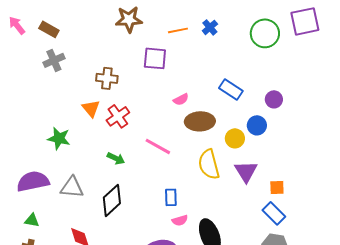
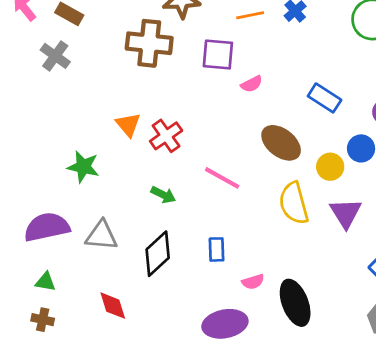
gray cross: (54, 60) -> (55, 56), moved, turned -30
brown cross: (107, 78) -> (149, 43), moved, size x1.5
pink semicircle: (181, 99) -> (252, 84), moved
brown ellipse: (200, 121) -> (281, 143), turned 40
blue rectangle: (171, 197) -> (217, 249), moved

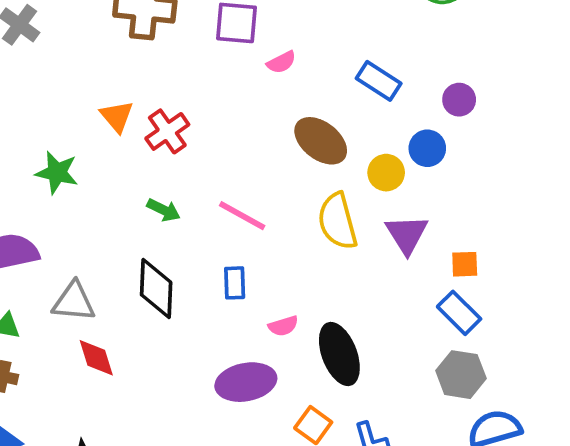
pink line: (222, 178) -> (242, 216), moved
gray triangle: (102, 235) -> (74, 302), moved
black diamond: (158, 254) -> (156, 289), turned -45

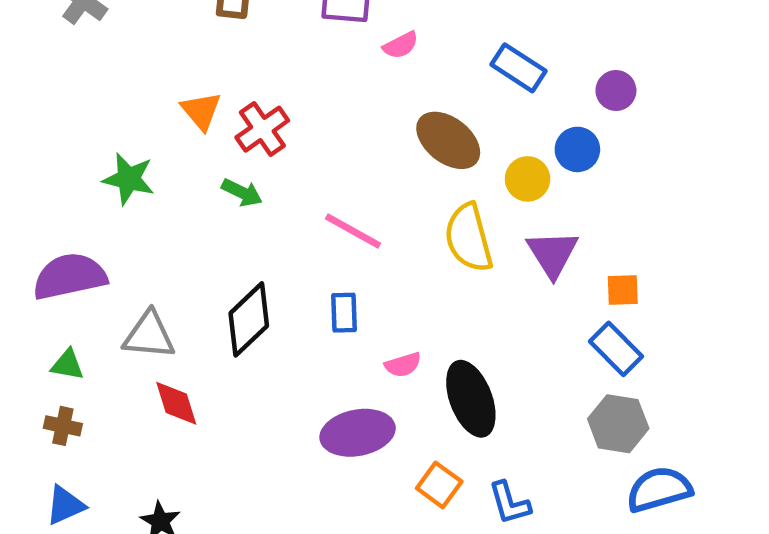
green arrow: (164, 210) -> (242, 192), moved
black diamond: (156, 289) -> (249, 319), turned 44

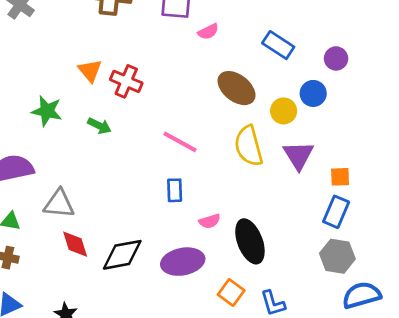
red cross: (262, 129) -> (126, 81), turned -32
green arrow: (242, 192) -> (99, 126), moved
black diamond: (249, 319) -> (122, 255), moved, turned 33
blue rectangle: (616, 349) -> (336, 212), turned 68

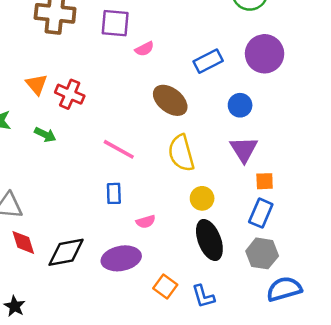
blue rectangle: (278, 45) -> (208, 61), turned -60
purple circle: (336, 58) -> (265, 54), moved, size x1.8
yellow circle: (284, 111) -> (202, 198), moved
purple triangle: (298, 155) -> (244, 149), moved
black ellipse: (250, 241) -> (209, 240), moved

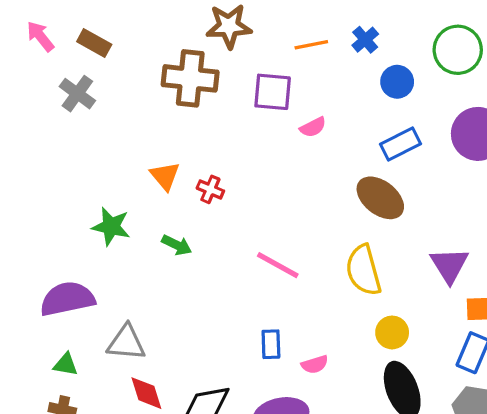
red cross: (70, 94) -> (210, 189), size x0.7
brown ellipse: (170, 100) -> (380, 198), moved
blue circle: (240, 105) -> (397, 82), moved
blue rectangle: (114, 193) -> (271, 344), moved

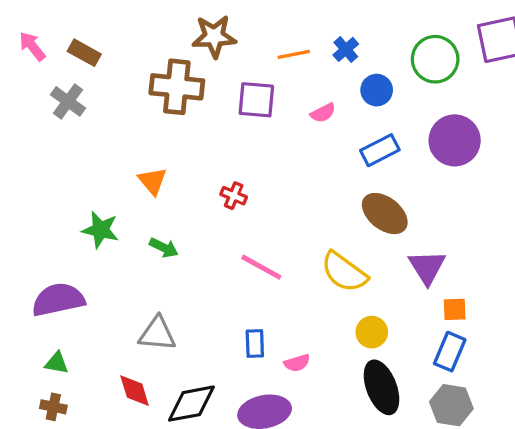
pink semicircle: (313, 127) -> (323, 113), moved
red cross: (210, 189) -> (234, 196), moved
brown ellipse: (380, 198) -> (385, 214), moved
yellow semicircle: (363, 270) -> (344, 272), turned -39
gray triangle: (126, 343) -> (157, 334), moved

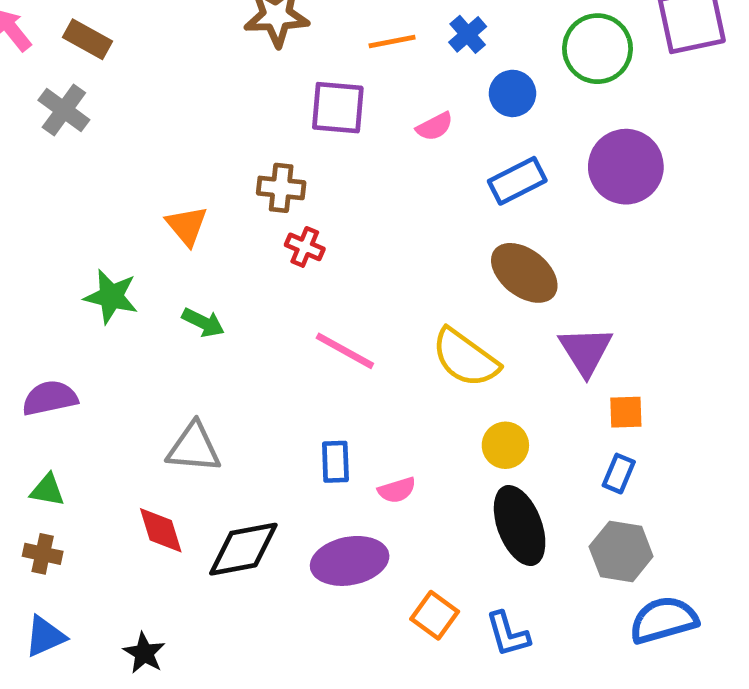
brown cross: (177, 87) -> (281, 188), moved, size x0.6
purple semicircle: (58, 300) -> (50, 398), size x0.7
blue rectangle: (450, 352) -> (619, 474), size x0.7

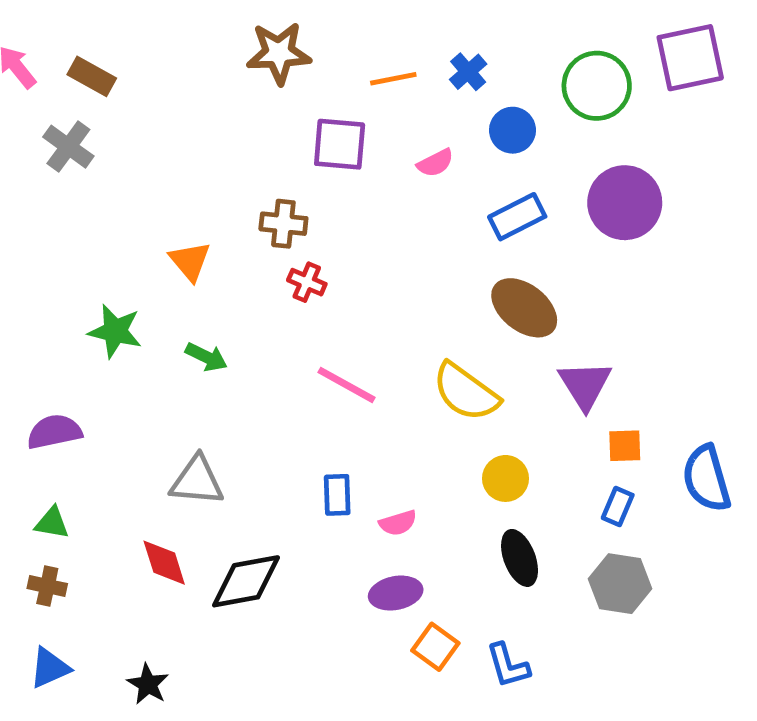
black ellipse: (520, 526) -> (520, 558), size x0.7
purple ellipse: (350, 561) -> (396, 593), moved, size x0.7
blue semicircle: (664, 620) -> (707, 478), moved, turned -90

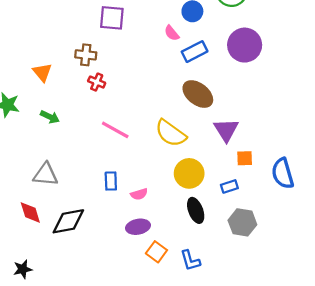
pink semicircle: (435, 163) -> (172, 33), moved, turned 77
yellow circle: (506, 478) -> (189, 173), size x1.4
blue rectangle: (618, 507) -> (229, 186), moved, turned 49
black star: (148, 684) -> (23, 269), turned 30

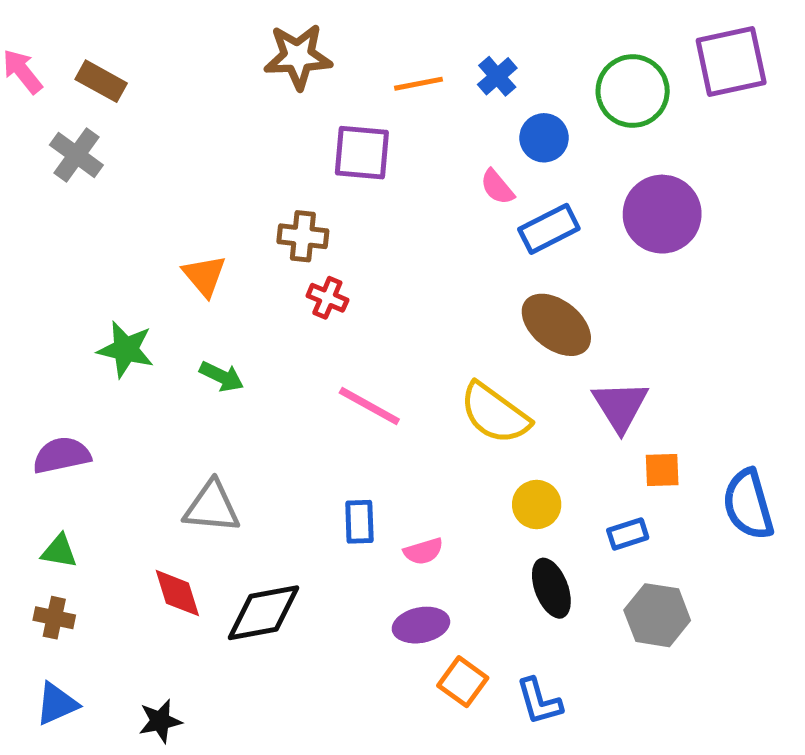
yellow circle: (189, 173) -> (537, 504), size x0.7

